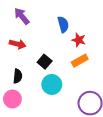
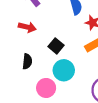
pink circle: (12, 99) -> (46, 88), moved

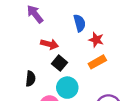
red arrow: (27, 27) -> (49, 44), moved

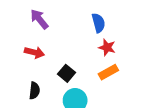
blue semicircle: (80, 23) -> (98, 23), moved
red arrow: (49, 44) -> (34, 52), moved

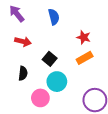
purple arrow: (39, 19) -> (17, 14), moved
blue semicircle: (98, 23) -> (54, 17), moved

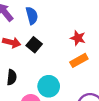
blue semicircle: (54, 17) -> (32, 16), moved
black square: (50, 59) -> (34, 45), moved

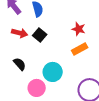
black semicircle: (12, 77) -> (20, 64), turned -48

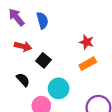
black square: (40, 35) -> (43, 60), moved

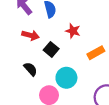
red star: (87, 42) -> (73, 31), moved

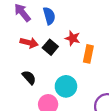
black square: (51, 49) -> (50, 47), moved
orange rectangle: (96, 53) -> (88, 54), moved, turned -49

